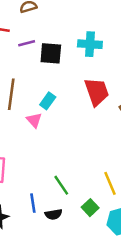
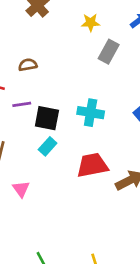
red trapezoid: (97, 92) -> (92, 165), turned -88
cyan rectangle: (48, 101) -> (48, 146), moved

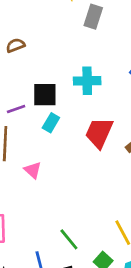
purple line: (22, 104) -> (16, 109), moved
red trapezoid: (92, 165) -> (99, 133), turned -44

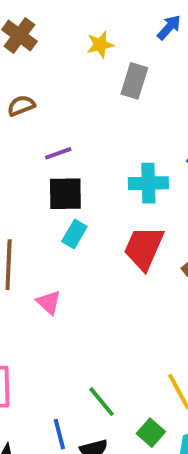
brown semicircle: (15, 45) -> (21, 106), moved
cyan cross: (87, 81) -> (148, 183), moved
purple line: (16, 109) -> (58, 153), moved

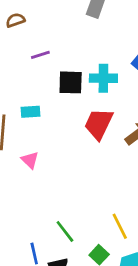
black square: (65, 194) -> (71, 82), moved
cyan rectangle: (74, 234) -> (31, 112), moved, turned 54

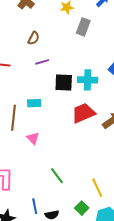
brown semicircle: (15, 20) -> (34, 38), moved, turned 136
red trapezoid: (99, 124) -> (83, 113), turned 40
green line: (65, 231) -> (57, 176), moved

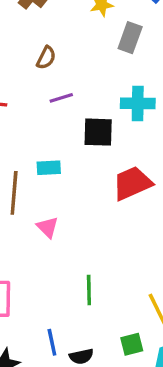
cyan cross: (88, 80) -> (138, 103), moved
green line: (57, 176) -> (89, 290), turned 36
green square: (82, 208) -> (132, 344), turned 32

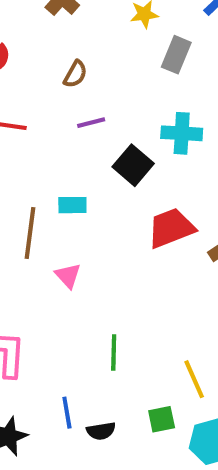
black square: (98, 132) -> (133, 165), turned 36

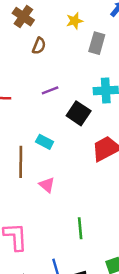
brown semicircle: (75, 74) -> (39, 46), moved
cyan rectangle: (72, 205) -> (45, 142), turned 35

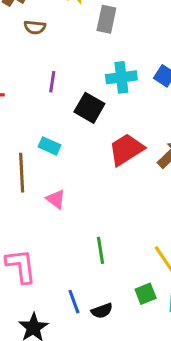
brown semicircle: (39, 46) -> (35, 27), turned 77
purple line: (50, 90) -> (52, 82), turned -56

